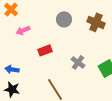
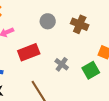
red rectangle: (45, 50) -> (29, 52), size x1.5

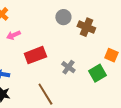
gray circle: (48, 21) -> (63, 17), moved

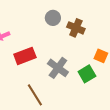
gray cross: (68, 67) -> (58, 68), size x1.5

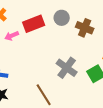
red rectangle: (25, 56) -> (34, 24), moved

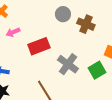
red rectangle: (34, 24) -> (39, 46), moved

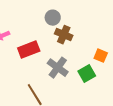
brown cross: (86, 24) -> (64, 35), moved

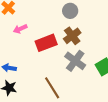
brown cross: (64, 35) -> (72, 36), moved, turned 30

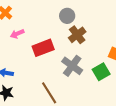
brown cross: (72, 36) -> (77, 35), moved

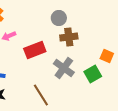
brown cross: (77, 35) -> (69, 37), turned 30

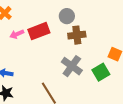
red rectangle: (35, 50) -> (39, 31), moved

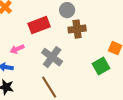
pink arrow: (17, 34) -> (17, 49), moved
gray cross: (72, 66) -> (52, 57), moved

